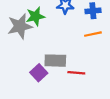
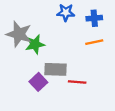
green star: (35, 16) -> (35, 44), moved
gray star: (20, 26) -> (19, 34), turned 30

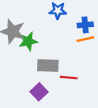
blue cross: (94, 18) -> (85, 25), moved
purple square: (38, 82) -> (39, 92), moved

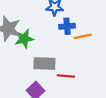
blue cross: (85, 25) -> (67, 26), moved

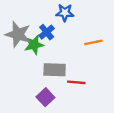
blue cross: (67, 26) -> (47, 32), moved, turned -35

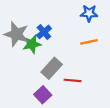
blue star: (65, 13) -> (89, 13), moved
gray rectangle: (55, 70) -> (52, 68), turned -50

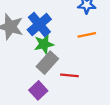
blue cross: (44, 32) -> (39, 24), size x1.5
green star: (32, 44) -> (44, 44), moved

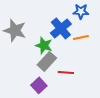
blue cross: (39, 24) -> (61, 28), moved
green star: (44, 44) -> (44, 45), turned 30

